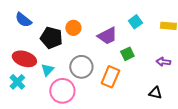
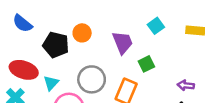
purple trapezoid: (107, 36) -> (123, 42), turned -85
purple arrow: (163, 62) -> (186, 85), moved

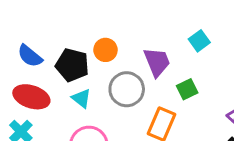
blue semicircle: (22, 23) -> (30, 56), moved
gray circle: (92, 79) -> (127, 89), moved
cyan triangle: (51, 83) -> (81, 98), moved, turned -35

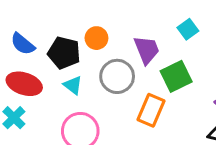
green square: (187, 89) -> (176, 76), size x1.5

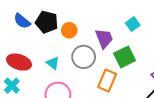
blue semicircle: (23, 44) -> (22, 21), moved
black pentagon: (64, 53) -> (47, 22), moved

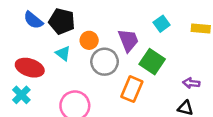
orange circle: (69, 30) -> (89, 40), moved
green square: (125, 57) -> (152, 62), turned -30
cyan triangle: (53, 63) -> (63, 53), moved

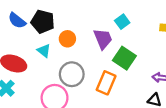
cyan square: (162, 24) -> (122, 22), moved
gray circle: (105, 62) -> (72, 74), moved

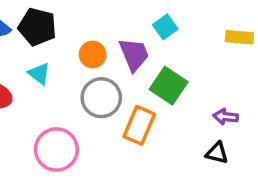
orange circle: (67, 39) -> (93, 55), moved
gray circle: (72, 74) -> (101, 98), moved

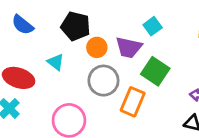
black pentagon: (37, 27) -> (76, 26), moved
purple trapezoid: (134, 55) -> (129, 47), turned 124

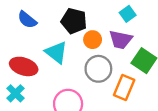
cyan square: (153, 26) -> (128, 14), moved
cyan triangle: (56, 62) -> (56, 52), size x1.5

